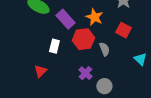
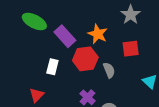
red square: (123, 30) -> (131, 49), turned -35

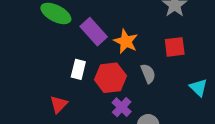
orange star: (98, 34) -> (126, 41), moved
red hexagon: (85, 59) -> (110, 78), moved

